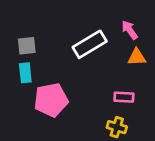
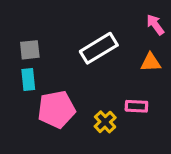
pink arrow: (130, 30) -> (155, 25), moved
yellow cross: (117, 127) -> (105, 122), moved, turned 30

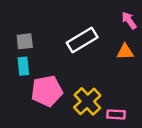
pink rectangle: (136, 106) -> (116, 114), moved
yellow cross: (105, 122) -> (87, 101), size x1.5

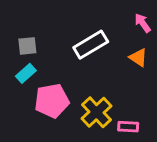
orange triangle: (125, 52) -> (138, 58), turned 36
cyan rectangle: (23, 66) -> (26, 73), turned 54

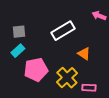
pink arrow: (143, 23) -> (99, 16), turned -32
orange triangle: (138, 58) -> (84, 54), moved

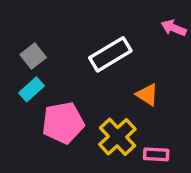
gray square: (19, 32) -> (33, 56), turned -32

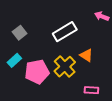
cyan rectangle: (31, 89) -> (14, 60), moved
yellow cross: (117, 137) -> (65, 67), moved

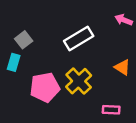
orange triangle: (86, 55) -> (122, 67), moved
cyan rectangle: (14, 60) -> (14, 62), moved, turned -32

